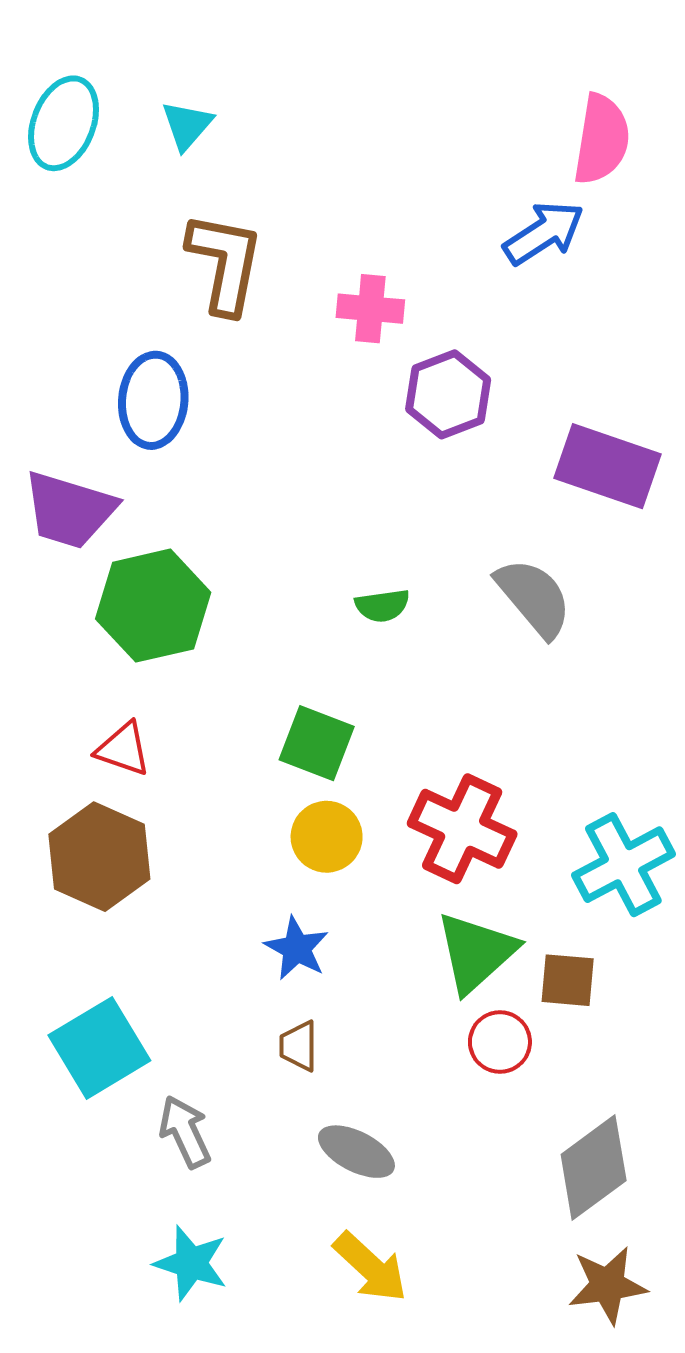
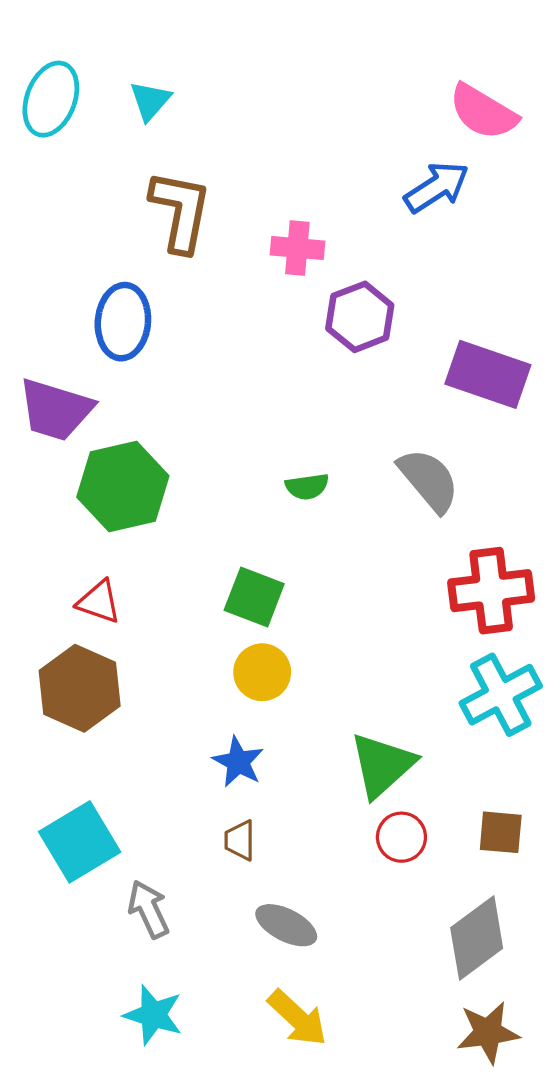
pink semicircle: (602, 139) -> (483, 112), turned 112
red cross: (462, 829) -> (491, 591), moved, turned -32
brown square: (568, 980) -> (501, 832), moved

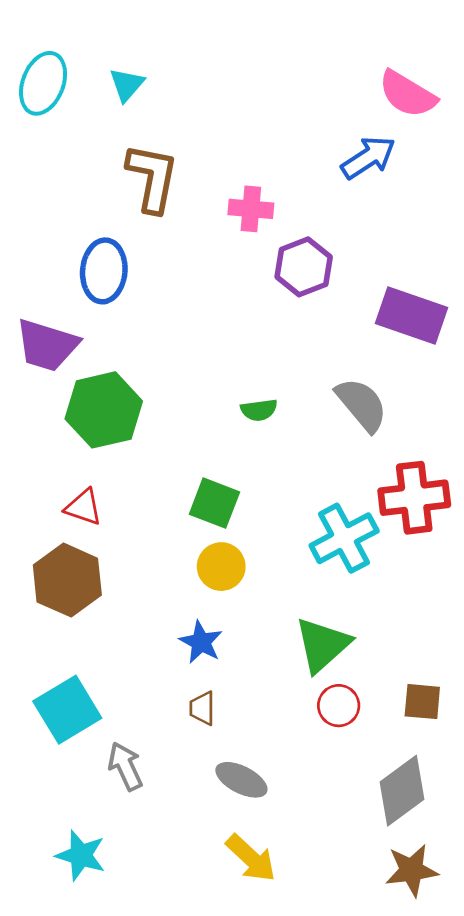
cyan cross: (501, 695) -> (344, 538), moved
cyan star: (153, 1015) -> (81, 855), moved

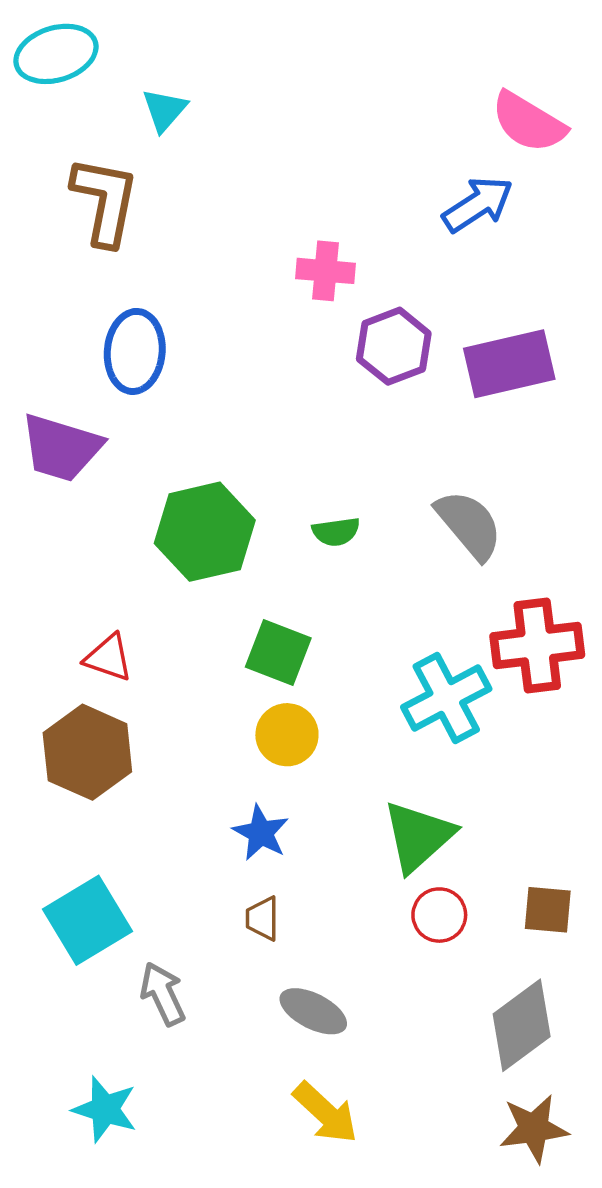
cyan ellipse: (43, 83) -> (56, 54), moved, turned 52
brown L-shape: (152, 178) -> (105, 201), moved
purple rectangle: (412, 315) -> (509, 364), moved, turned -32
green hexagon: (104, 410) -> (205, 532), moved

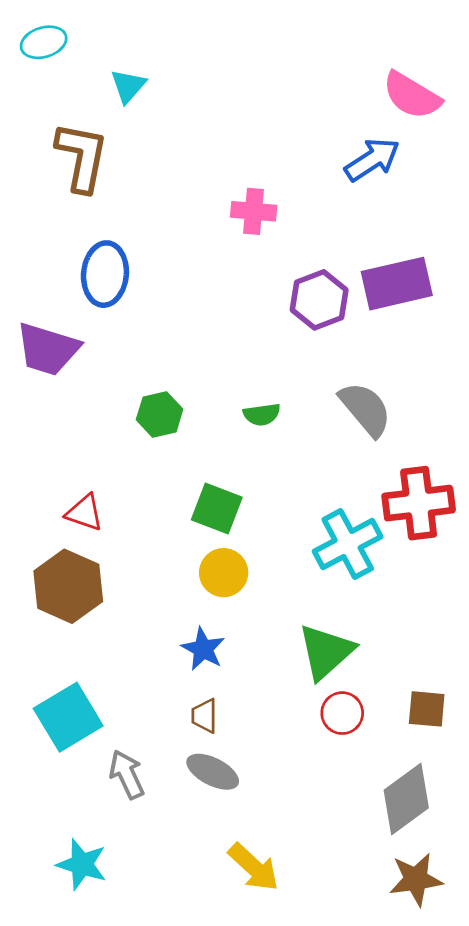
cyan ellipse: (56, 54) -> (44, 42), size x0.7
purple hexagon: (394, 346) -> (319, 300), moved
green hexagon: (205, 532) -> (160, 414), size x0.6
gray ellipse: (313, 1011) -> (213, 772), moved

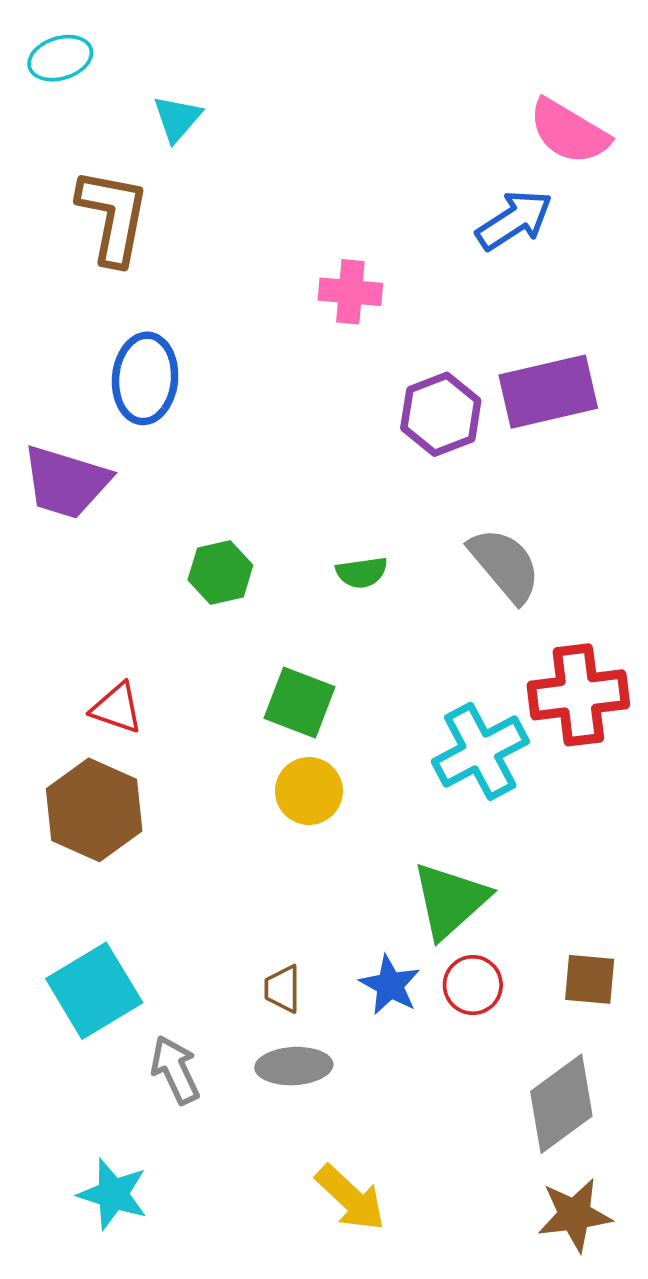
blue star: (203, 649) -> (390, 985), moved
gray ellipse: (213, 772) -> (294, 1066), turned -30

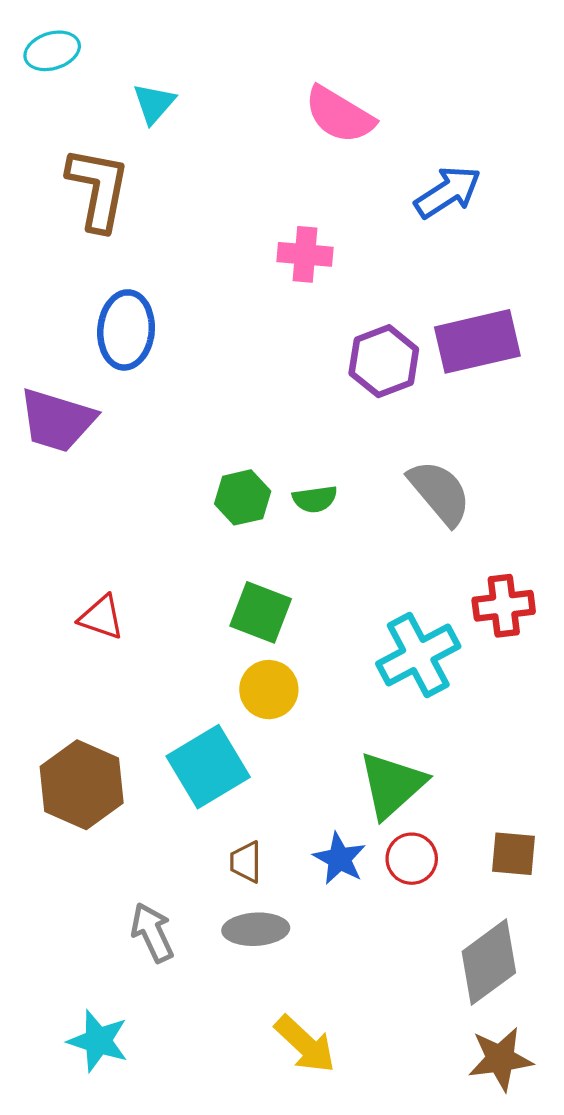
pink semicircle: (569, 132) -> (339, 115), moved
green hexagon: (220, 572) -> (243, 497), moved
red cross: (578, 695) -> (504, 606), size x0.7
brown hexagon: (94, 810) -> (82, 785), moved
cyan square: (94, 991) -> (208, 767), moved

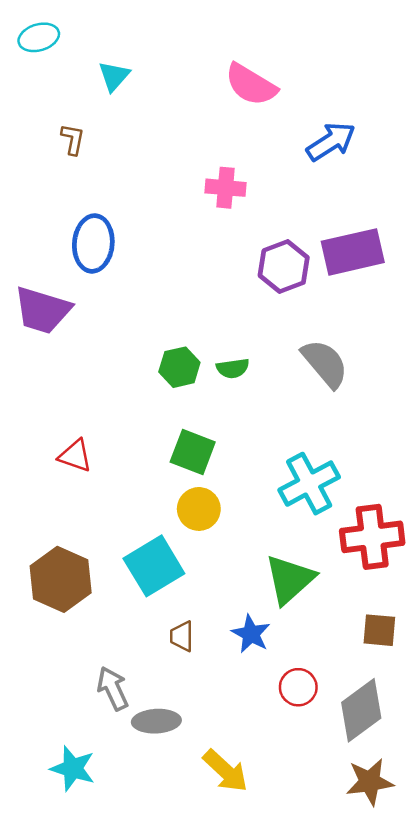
brown L-shape: (98, 189) -> (73, 139), size x0.5
red cross: (504, 606) -> (372, 537), moved, size x1.4
red circle: (412, 859) -> (298, 687), moved
gray ellipse: (256, 929) -> (156, 721), moved

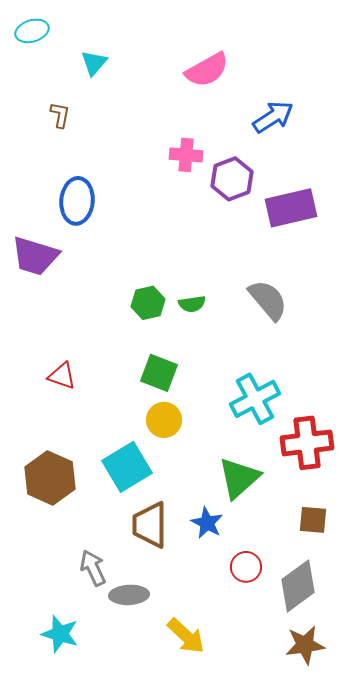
pink semicircle: (251, 85) -> (207, 70), turned -60
purple hexagon: (284, 267) -> (232, 179), moved
brown trapezoid: (182, 636) -> (150, 525), size x1.8

